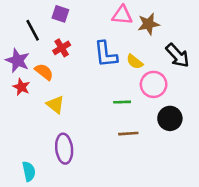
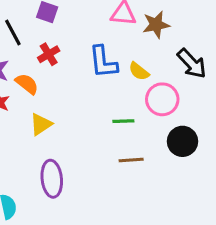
yellow triangle: (55, 105) -> (41, 124), turned 48

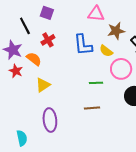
brown star: (156, 25) -> (116, 31), moved
brown line: (131, 160) -> (92, 108), moved

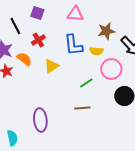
pink triangle: (96, 14) -> (75, 14), moved
yellow semicircle: (106, 51) -> (96, 51), turned -32
green line: (96, 83) -> (86, 83), turned -32
yellow triangle: (43, 85) -> (51, 66), moved

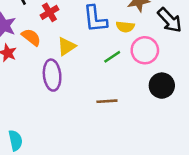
green line: (86, 83) -> (112, 57), moved
purple ellipse: (40, 120) -> (52, 75), moved

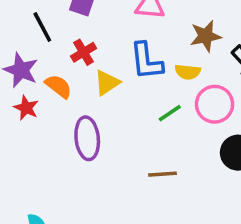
yellow triangle: (66, 46) -> (107, 83), moved

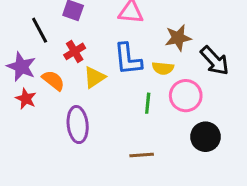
green line: (170, 113) -> (148, 103), turned -50

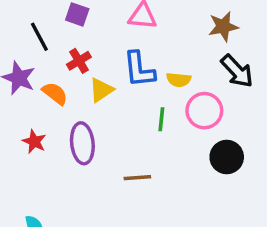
brown star: (178, 38) -> (223, 26), moved
red star: (26, 99) -> (34, 142), moved
brown line: (142, 155) -> (137, 178), moved

